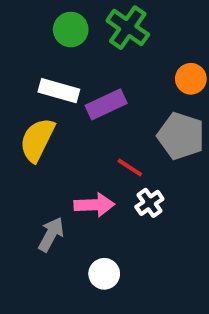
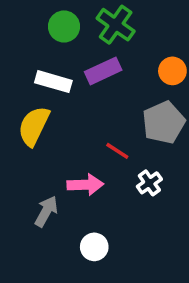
purple rectangle: (106, 104) -> (103, 71), moved
gray pentagon: (181, 136) -> (164, 122), turned 30
white cross: (149, 203) -> (149, 183), moved

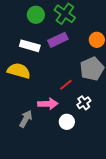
yellow semicircle: (34, 126) -> (19, 71), turned 80
red line: (117, 151) -> (66, 85), turned -72
white circle: (94, 247) -> (67, 122), moved

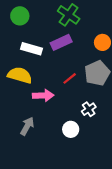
green circle: (36, 15) -> (20, 16), moved
red line: (66, 85) -> (70, 78), moved
pink arrow: (48, 104) -> (43, 95), moved

